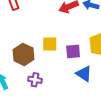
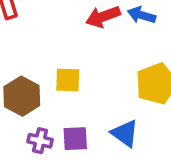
purple square: (73, 51) -> (75, 139), moved

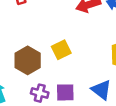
yellow square: (68, 80) -> (61, 50), turned -30

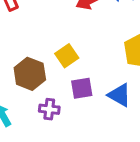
purple square: (65, 92) -> (82, 88), moved

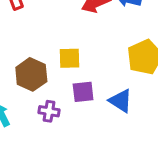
yellow square: (67, 56) -> (70, 58), turned 30

